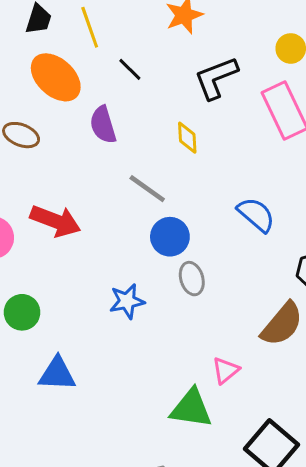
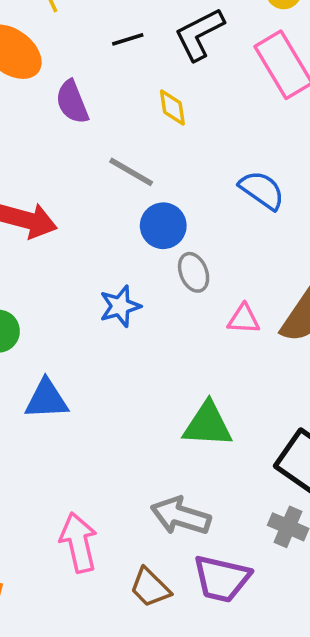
black line: (130, 69) -> (128, 39), moved, turned -56
pink triangle: (226, 370) -> (244, 319), moved, turned 48

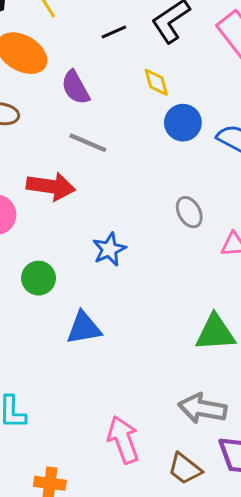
gray line: (131, 172) -> (88, 143), moved
blue circle: (163, 226) -> (183, 123), moved
blue star: (120, 306) -> (109, 249), moved

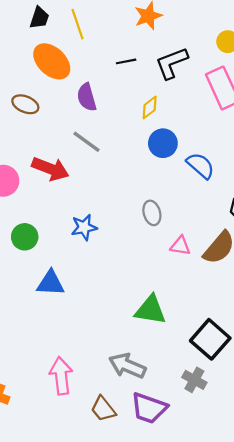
yellow diamond: (156, 82) -> (150, 107), turned 55

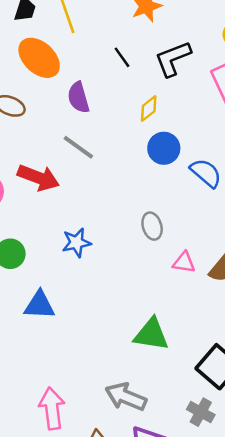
black line: (126, 61) -> (122, 57), turned 66

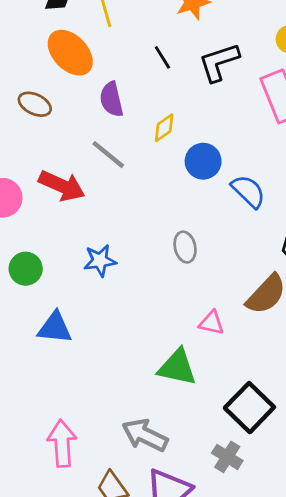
yellow diamond: (149, 108) -> (164, 128), moved
pink triangle: (184, 262) -> (212, 323), moved

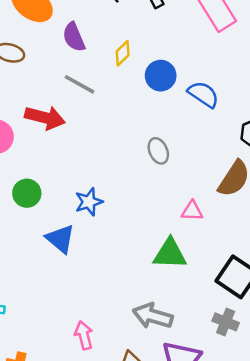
blue star: (100, 261) -> (89, 202), moved
blue triangle: (55, 328) -> (60, 239), turned 44
pink arrow: (62, 443) -> (84, 335), size x0.7

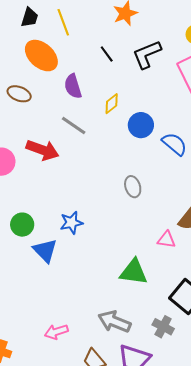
green circle: (27, 193) -> (22, 225), moved
pink triangle: (192, 211) -> (166, 240), moved
gray cross: (226, 322) -> (163, 327), moved
pink arrow: (84, 335) -> (56, 332), turned -100

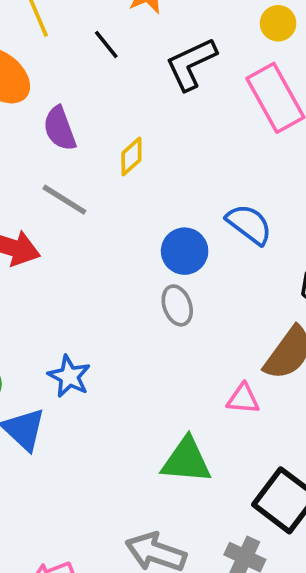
black line: (107, 54) -> (106, 45), moved
blue circle: (141, 125) -> (185, 251), moved
blue star: (71, 223) -> (69, 376), turned -30

